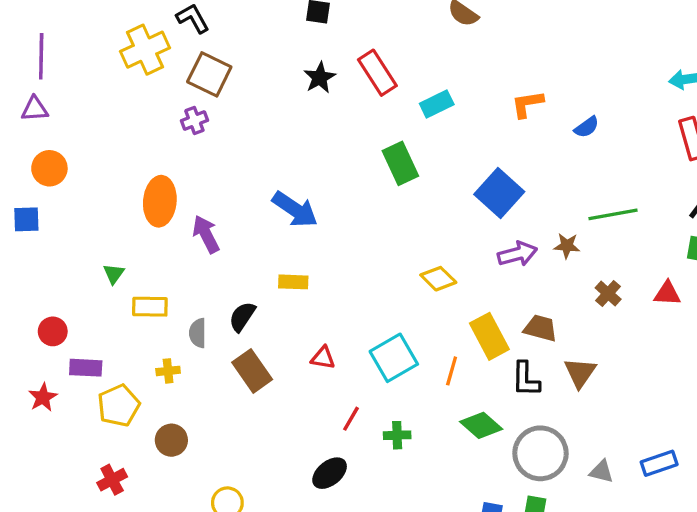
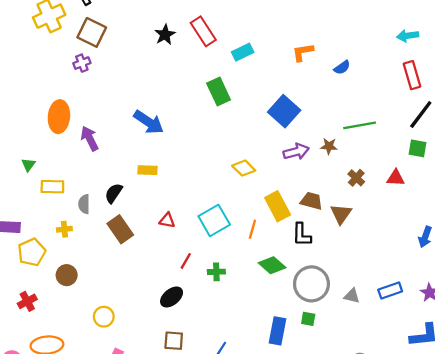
brown triangle: (580, 373) -> (341, 214), moved

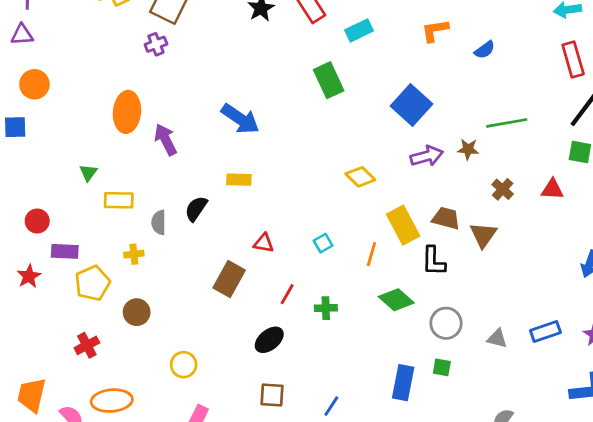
cyan square: (214, 220) -> (323, 243), size x0.5
brown rectangle: (120, 229) -> (229, 279), moved, turned 64
gray circle: (311, 284) -> (446, 323), size x0.7

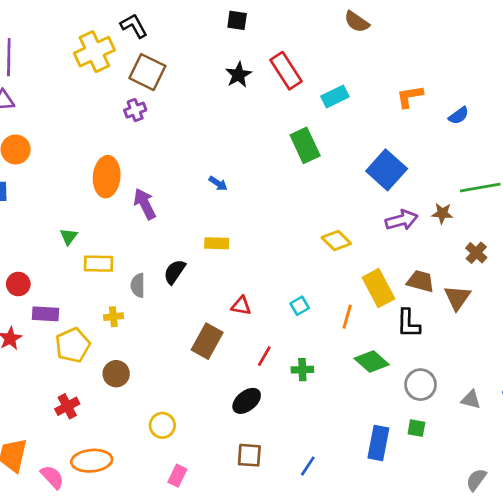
blue arrow: (240, 119) -> (218, 183), size x0.5

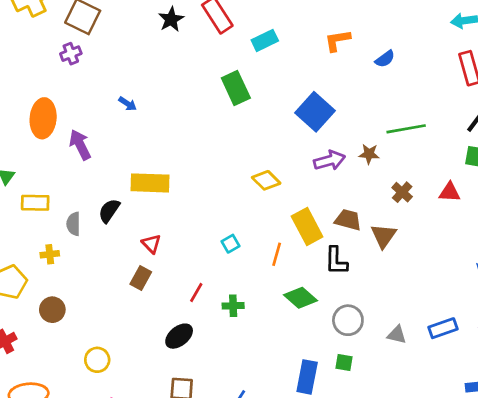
blue arrow: (218, 183) -> (128, 104), moved
yellow rectangle: (217, 243) -> (150, 183), size x1.6
red triangle: (241, 306) -> (151, 244), moved, turned 36
brown rectangle: (207, 341) -> (141, 278), size x0.7

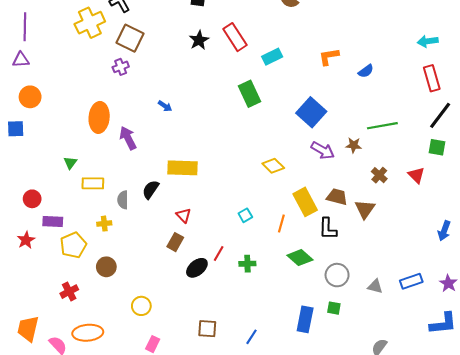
purple arrow: (329, 161) -> (323, 150), turned 45
red triangle: (450, 192) -> (416, 175), turned 42
black ellipse: (179, 336) -> (197, 268), moved

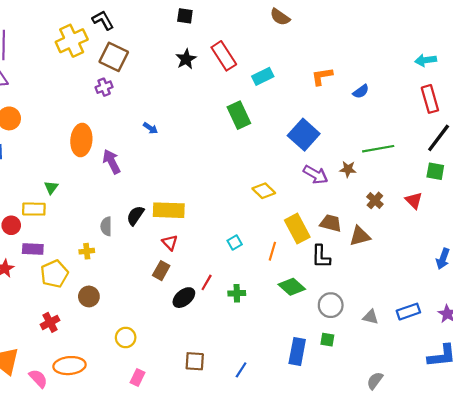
yellow rectangle: (183, 168) -> (169, 210), moved
yellow rectangle: (93, 183) -> (34, 209), moved
brown triangle: (365, 209) -> (360, 236), turned 40

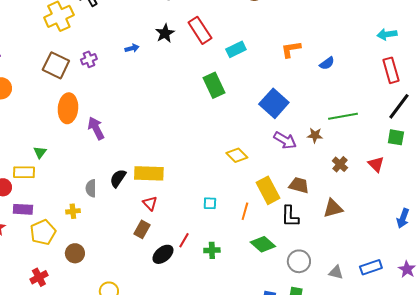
brown square: (114, 57) -> (56, 65), moved
blue arrow: (150, 128) -> (132, 48), moved, turned -48
brown triangle: (360, 236) -> (333, 208), moved
cyan square: (235, 243) -> (210, 203), turned 32

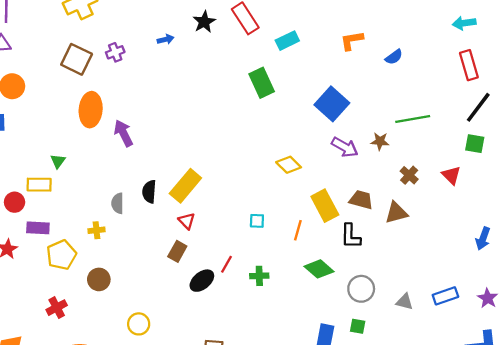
yellow rectangle: (149, 173) -> (185, 186), turned -52
black semicircle: (118, 178) -> (149, 192), turned -30
brown triangle: (333, 208) -> (396, 213), moved

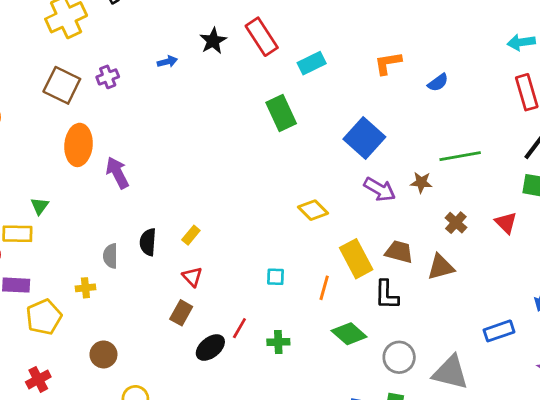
yellow rectangle: (185, 186) -> (191, 235), size x0.5
brown circle: (99, 279) -> (103, 354), moved
blue rectangle: (445, 296) -> (499, 331), moved
gray triangle: (404, 302) -> (450, 373), size x1.8

